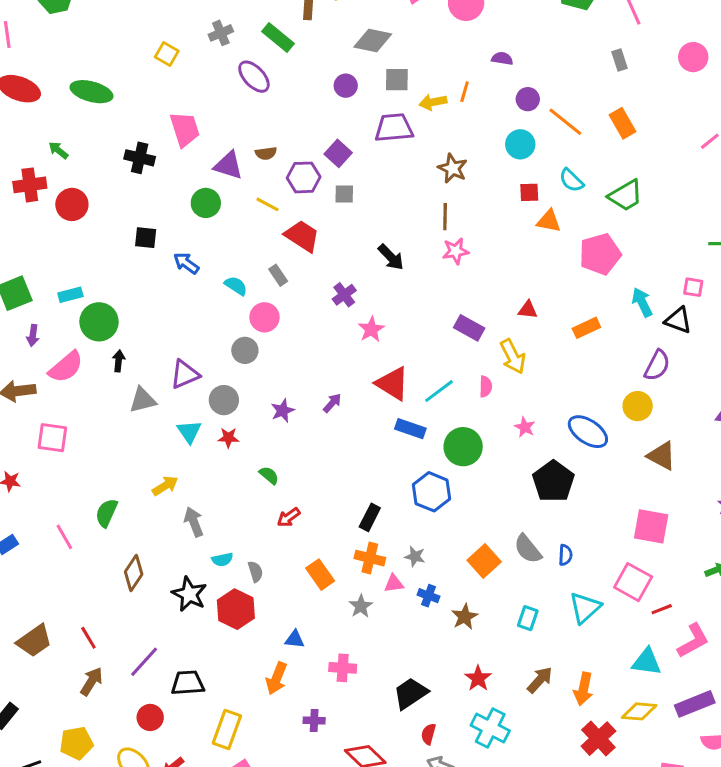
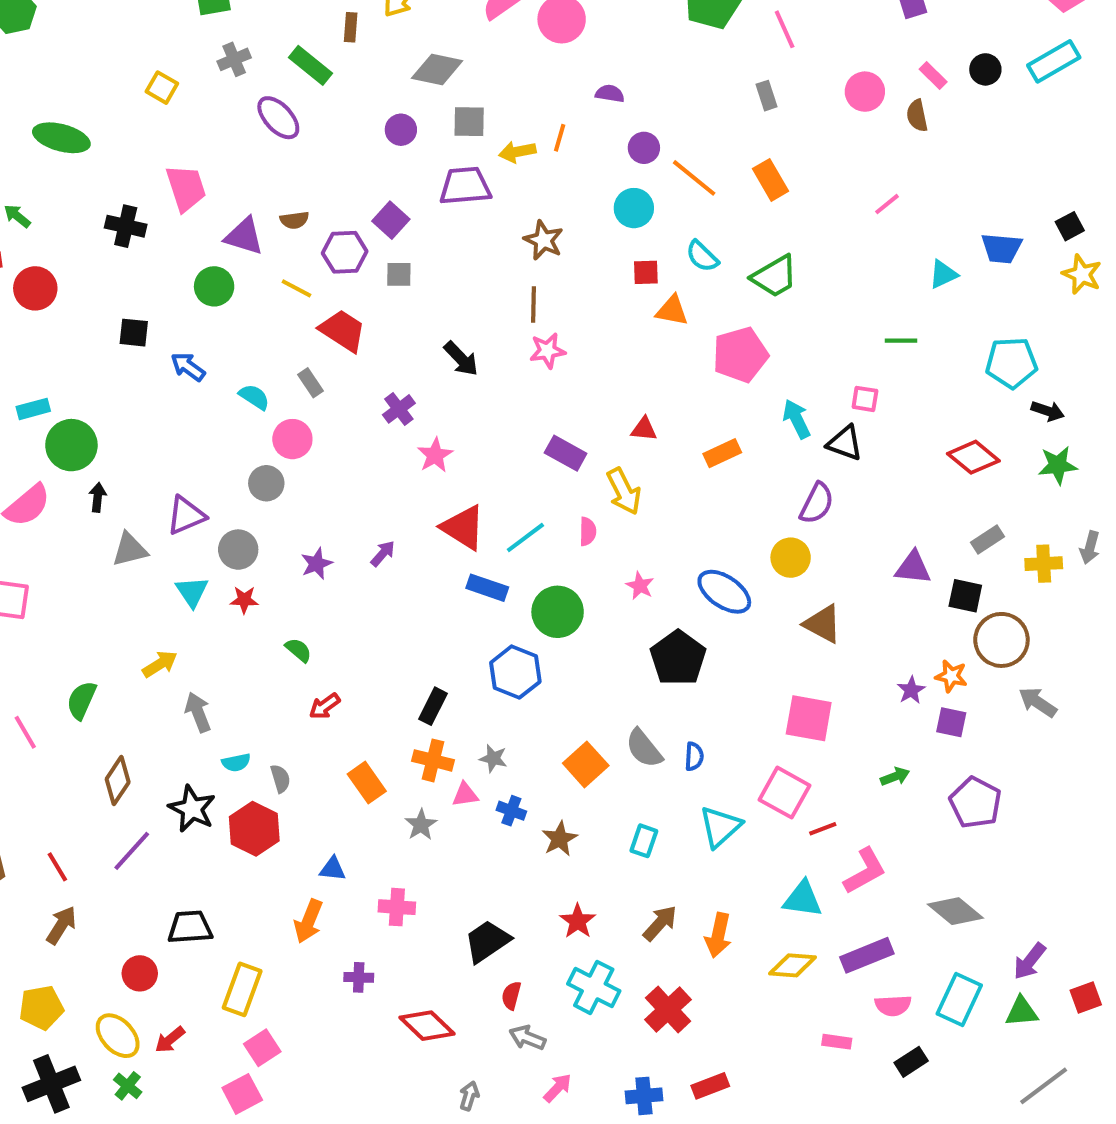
purple line: (144, 662) -> (132, 851), moved
red cross: (598, 739) -> (668, 1010), moved

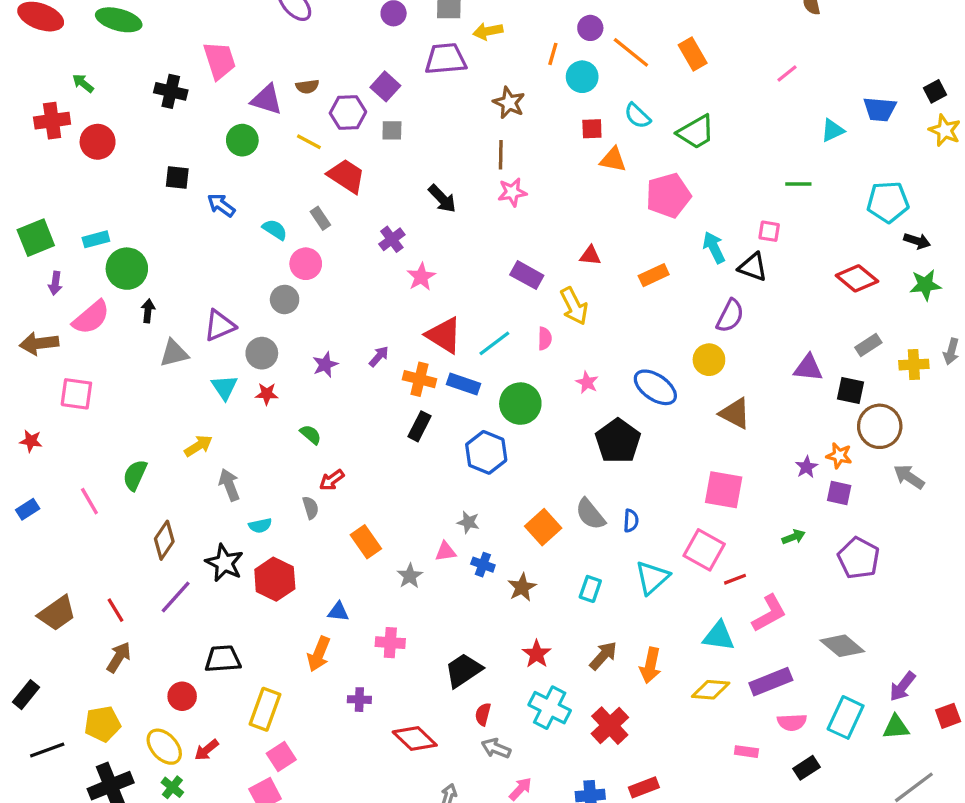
orange line: (560, 138) -> (553, 54), moved
black rectangle: (433, 706) -> (420, 426), moved
orange cross: (433, 760) -> (420, 379), moved
gray semicircle: (280, 779) -> (311, 508), moved

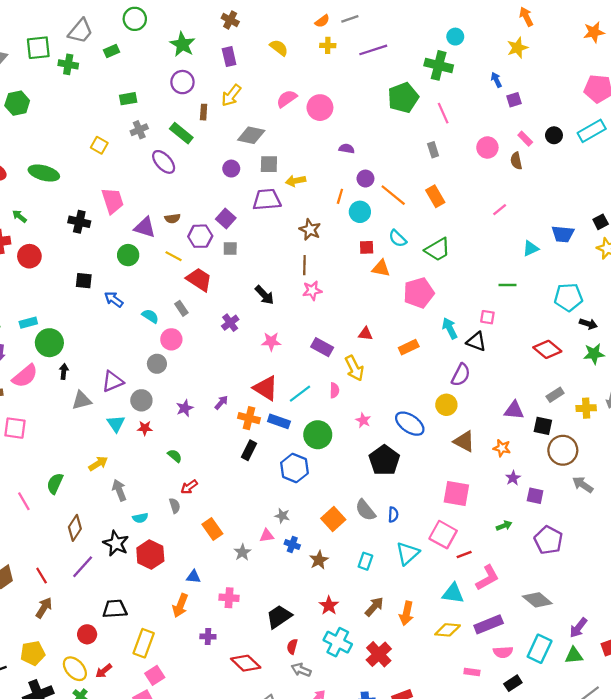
pink star: (421, 277) -> (271, 342), moved, turned 30
orange star: (839, 456) -> (502, 448), moved

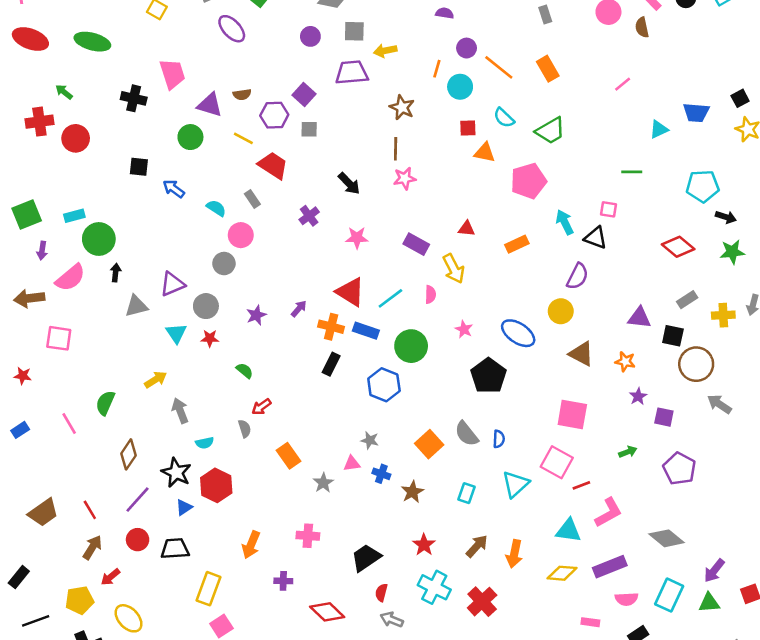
blue triangle: (194, 577) -> (184, 507), moved, turned -40
red circle: (87, 634) -> (138, 540), moved
red arrow: (104, 671) -> (110, 577), moved

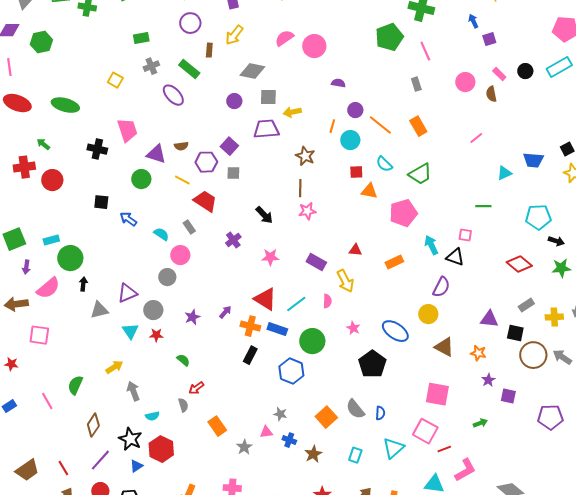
gray arrow: (719, 404) -> (562, 357), moved
purple pentagon: (679, 469) -> (550, 417), moved, turned -30

